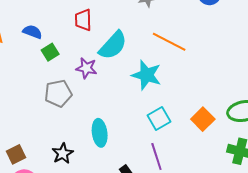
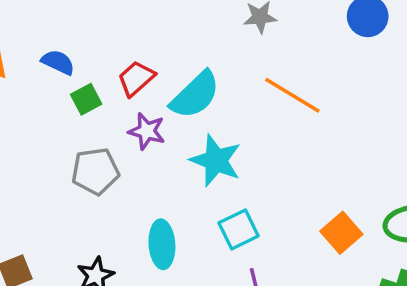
red trapezoid: (83, 20) -> (136, 78), moved, turned 45
cyan star: (146, 75) -> (216, 161), moved
cyan square: (159, 119) -> (239, 229), moved

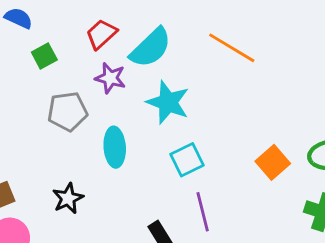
blue semicircle: (58, 62) -> (19, 18), moved
green square: (86, 99) -> (44, 56), moved
cyan ellipse: (162, 244) -> (115, 147), moved

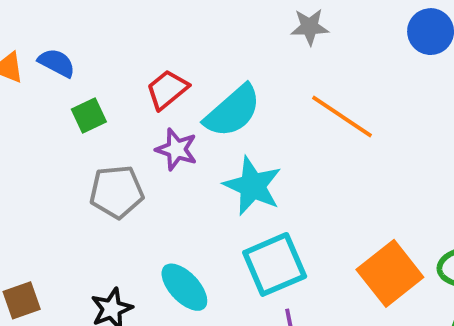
cyan ellipse: (115, 147) -> (184, 287), moved, turned -42
cyan square: (187, 160) -> (275, 264), size x1.4
orange square: (273, 162) -> (390, 273), size x1.4

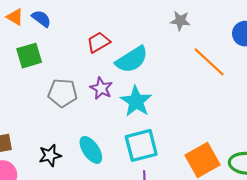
green square: (89, 115) -> (29, 56), moved, size x1.4
orange line: (342, 116) -> (209, 62), moved
purple star: (176, 149) -> (101, 88), moved

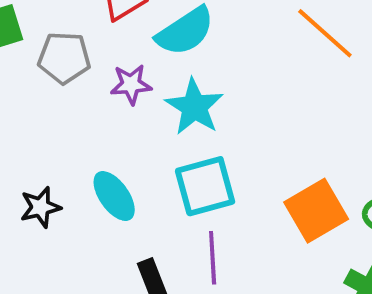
purple star: (101, 88) -> (131, 84), turned -30
gray pentagon: (63, 93) -> (64, 58), moved

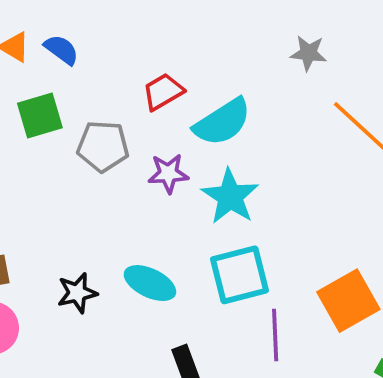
cyan ellipse: (114, 196) -> (150, 283), turned -30
purple line: (213, 258) -> (275, 335), moved

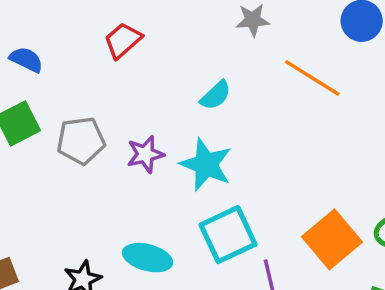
red trapezoid: (163, 92) -> (123, 40), moved
cyan semicircle: (222, 122) -> (216, 95), moved, size x0.6

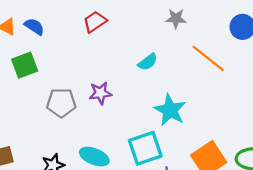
gray pentagon: (81, 141) -> (61, 103), moved
cyan star: (206, 165) -> (170, 110), moved

